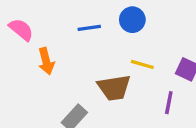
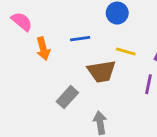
blue line: (89, 28) -> (80, 39), moved

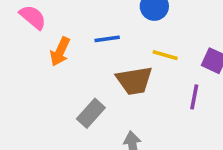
orange arrow: (43, 49) -> (60, 52), turned 40

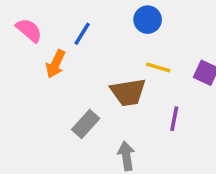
blue line: (107, 39) -> (82, 34), moved, turned -50
purple line: (194, 97) -> (174, 119), moved

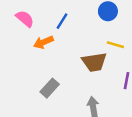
orange arrow: (56, 64) -> (43, 42), turned 42
gray rectangle: (86, 124) -> (50, 88), moved

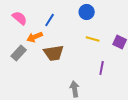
brown trapezoid: (94, 62) -> (54, 53), moved
gray rectangle: (50, 88) -> (19, 53), moved

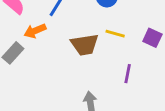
brown trapezoid: (54, 53) -> (85, 45), moved

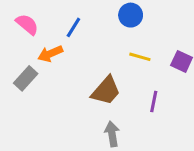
brown trapezoid: (85, 45) -> (106, 91), moved, turned -40

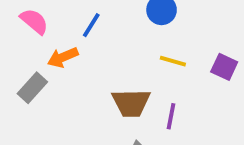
brown trapezoid: (106, 91) -> (131, 103), turned 48
purple line: (154, 102) -> (171, 116), moved

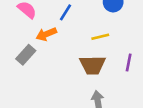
yellow line: (173, 61) -> (100, 37), moved, turned -30
purple line: (171, 116) -> (129, 62), moved

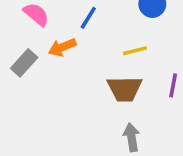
gray rectangle: (26, 55) -> (24, 63), moved

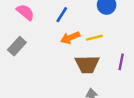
orange arrow: (62, 47) -> (70, 38), moved

